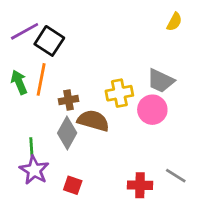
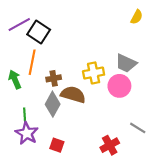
green arrow: (19, 82) -> (15, 79), moved
gray line: (176, 176) -> (138, 128), moved
red cross: (140, 185) -> (110, 145), turned -30

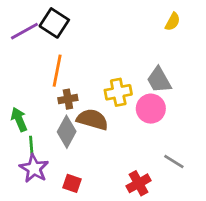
black square: (39, 32) -> (54, 23), moved
orange line: (32, 62) -> (57, 71), moved
gray trapezoid: (126, 63) -> (159, 80), turned 35
green arrow: (15, 79) -> (19, 119), moved

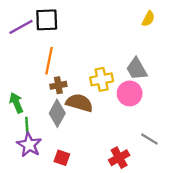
black square: (54, 23) -> (47, 20), turned -35

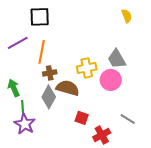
yellow semicircle: (148, 19) -> (127, 16), turned -48
purple line: (21, 27) -> (18, 43), moved
red square: (62, 158) -> (82, 118), moved

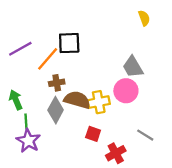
black square: (40, 17) -> (69, 43), moved
orange line: (42, 52) -> (48, 59), turned 30
yellow cross: (87, 68) -> (99, 102), moved

